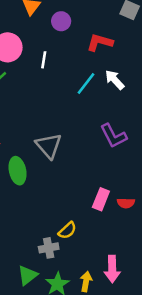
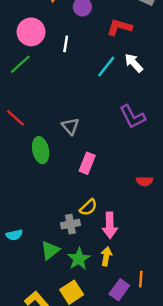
gray triangle: (49, 146) -> (70, 126), size x0.7
pink rectangle: (101, 199) -> (87, 163), moved
pink arrow: (112, 269) -> (110, 225), moved

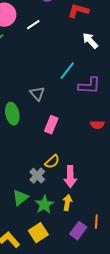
white line: (66, 44) -> (33, 25), turned 48
cyan line: (106, 67) -> (67, 71), moved
purple L-shape: (132, 117) -> (89, 86), turned -60
red semicircle: (144, 181) -> (97, 125), moved
gray cross: (70, 224) -> (37, 176), turned -35

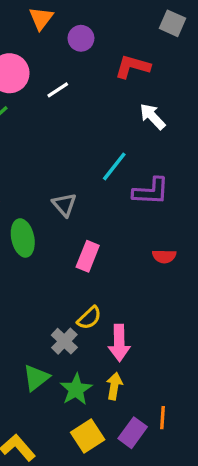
yellow square: (38, 233) -> (88, 436), moved

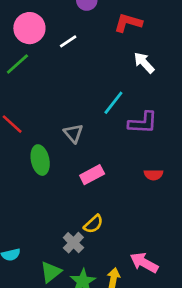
pink rectangle: (88, 256) -> (92, 175), turned 40
pink arrow: (119, 343) -> (144, 263), moved, turned 120

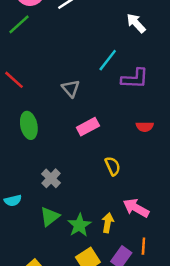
green ellipse: (40, 160) -> (29, 125), moved
yellow semicircle: (93, 224) -> (113, 166), moved, turned -72
gray cross: (73, 243) -> (51, 178), moved

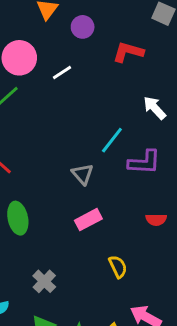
white arrow: (136, 23) -> (155, 108), moved
gray triangle: (71, 88) -> (83, 174), moved

